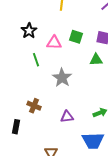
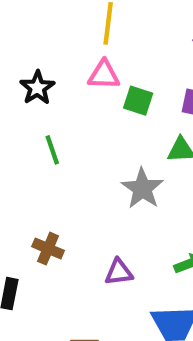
pink triangle: (54, 43) -> (104, 75), moved
gray star: (62, 78) -> (142, 188), moved

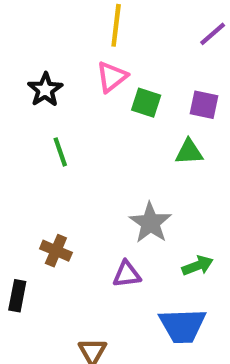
pink triangle: (104, 75) -> (112, 77), turned -40
gray star: (142, 188) -> (150, 223), moved

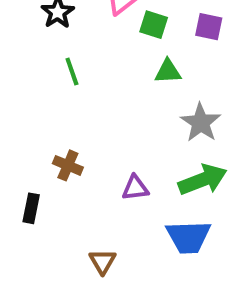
green triangle: (189, 152) -> (168, 72), moved
gray star: (150, 223) -> (201, 123), moved
green arrow: (198, 266) -> (203, 180), size x1.6

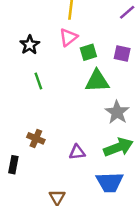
green square: (154, 25) -> (88, 52), turned -35
green triangle: (168, 72) -> (97, 81), size x1.5

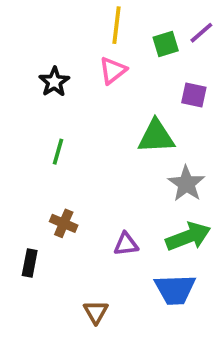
green square: (88, 52) -> (166, 44), moved
green line: (38, 81) -> (58, 152), moved, turned 35

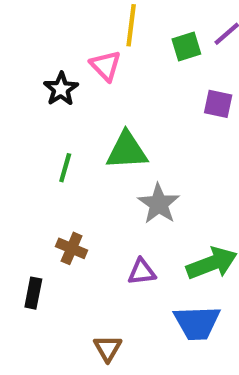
pink triangle: (113, 70) -> (106, 66), moved, turned -36
green triangle: (156, 137) -> (127, 151), moved
gray star: (186, 184) -> (159, 204), moved

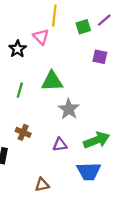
brown triangle: (108, 348) -> (42, 185), turned 48

